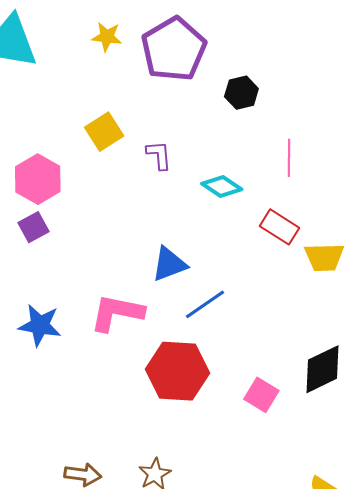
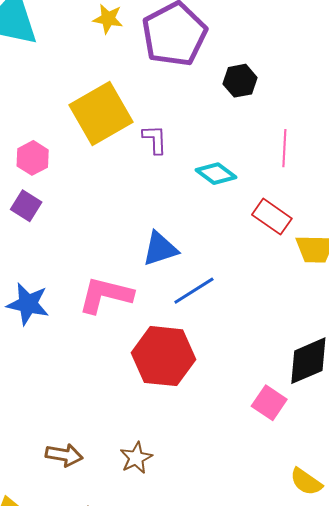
yellow square: (104, 132) -> (101, 113), size x1.6
pink hexagon: (38, 179) -> (33, 158), size x0.7
purple square: (33, 227) -> (26, 206), turned -32
pink square: (261, 395) -> (269, 403), moved

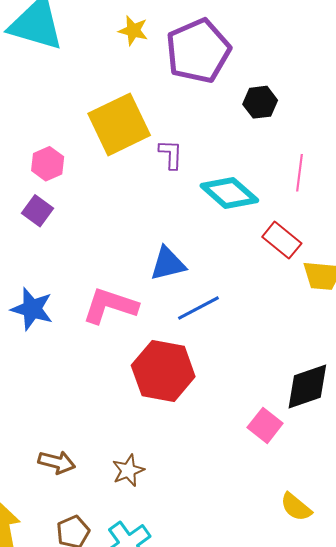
cyan diamond: (216, 174) -> (229, 193), size x1.4

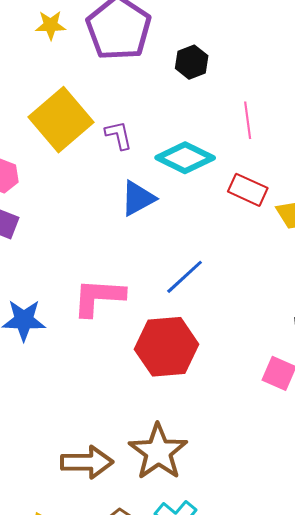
blue triangle: (168, 264) -> (138, 198), moved
brown arrow: (57, 462) -> (87, 462), size x1.4
brown star: (128, 470) -> (158, 452), size x1.8

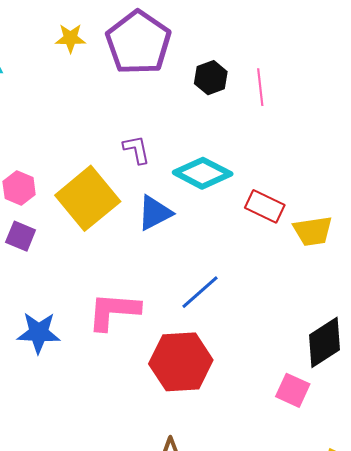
yellow square: (61, 120) -> (88, 198), moved
pink line: (248, 120) -> (260, 87), moved

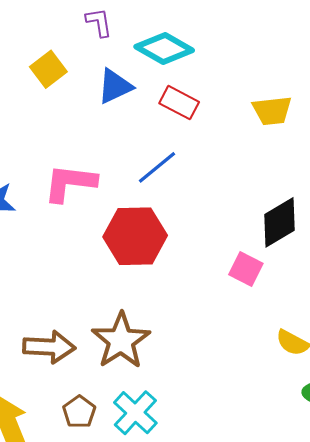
yellow square: (88, 198) -> (48, 69), size x0.6
red rectangle: (265, 206) -> (179, 103), moved

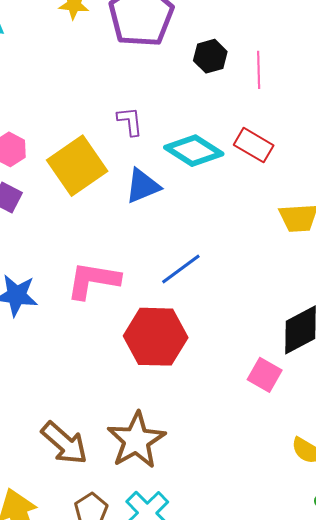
yellow square: (48, 69) -> (77, 166), size x1.6
red rectangle: (179, 103) -> (254, 145), moved
brown arrow: (49, 347) -> (64, 443), turned 36

